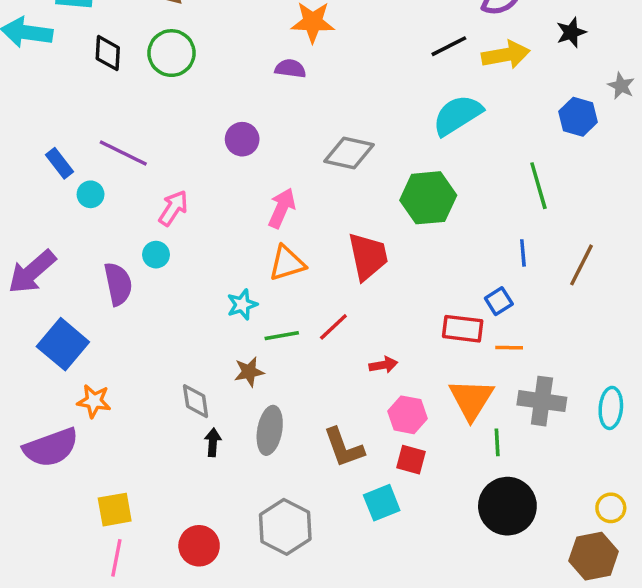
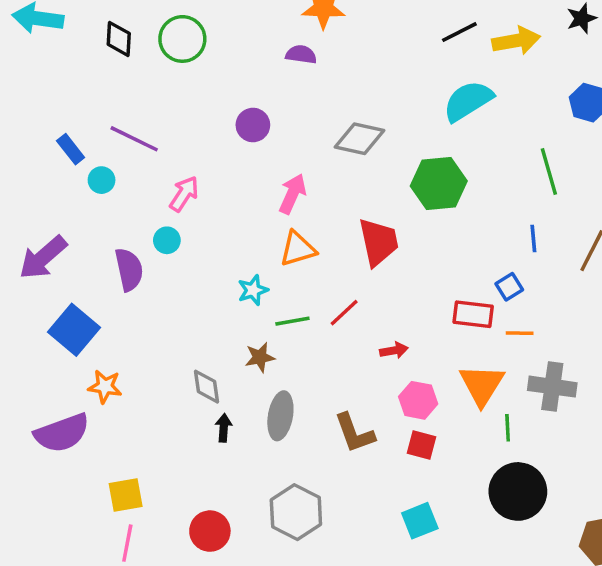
cyan square: (382, 503) -> (420, 521), moved

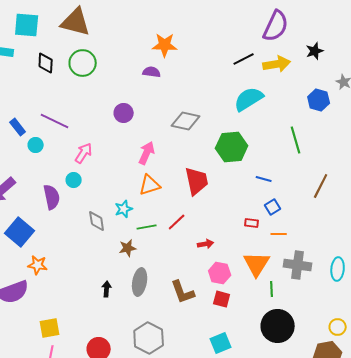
blue line: (533, 239) -> (264, 179), moved, turned -70
red rectangle: (473, 314) -> (252, 223), size x0.6
gray diamond: (206, 387) -> (97, 221), moved

